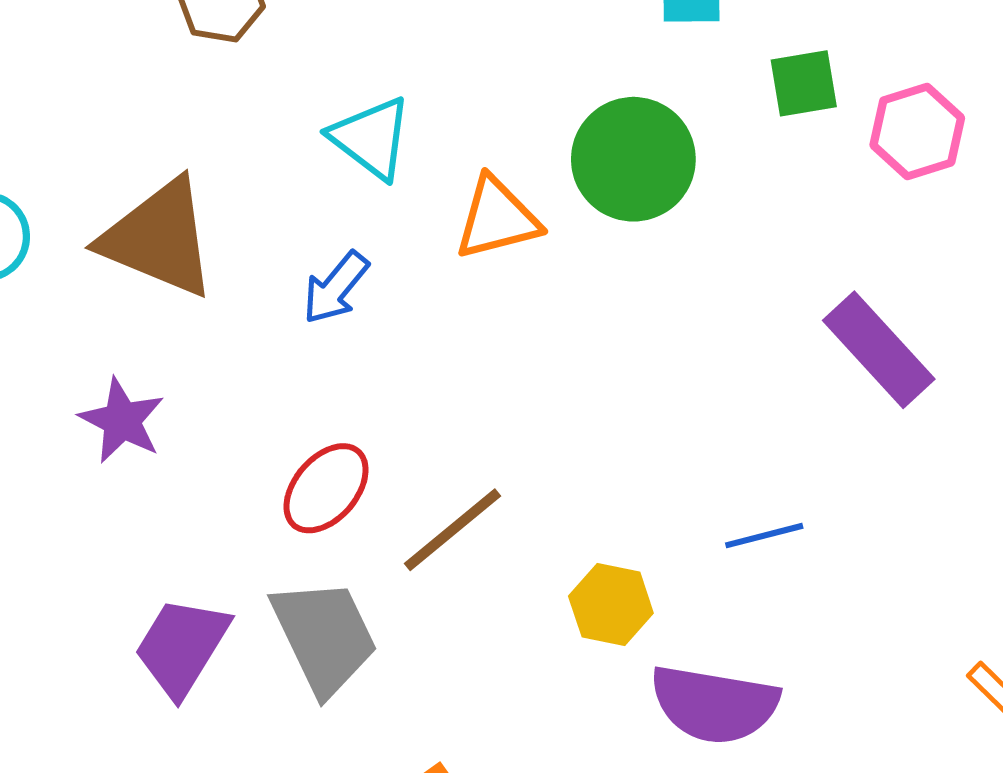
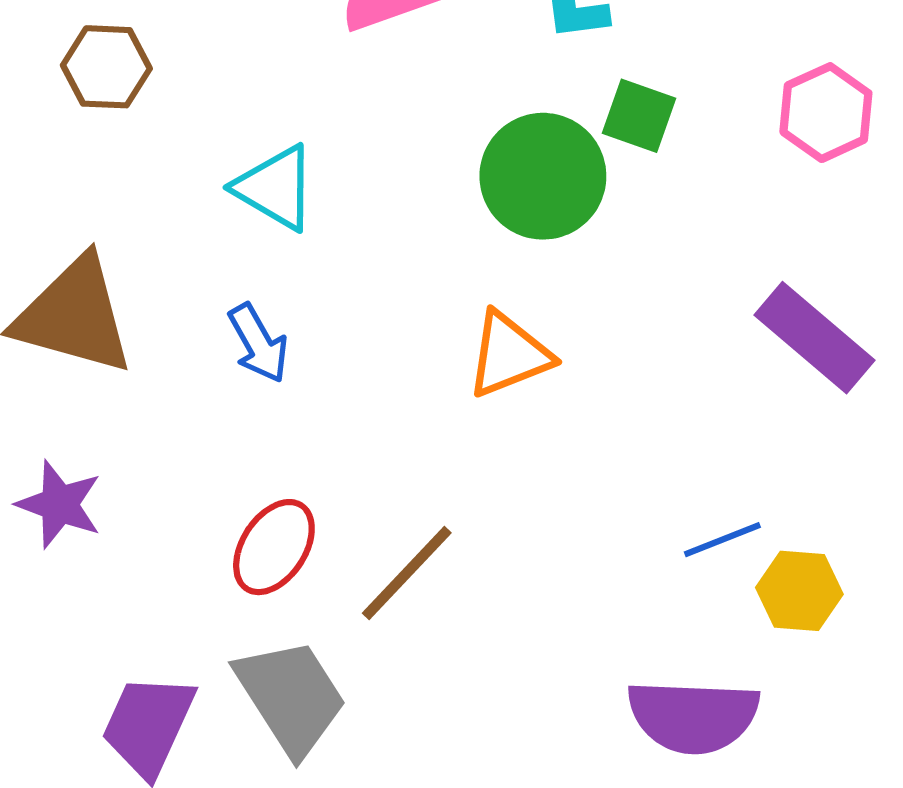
green square: (804, 83) -> (639, 116), moved, turned 36
orange triangle: (497, 218) -> (509, 355), moved
blue arrow: (336, 288) -> (258, 343), turned -62
yellow hexagon: (611, 605) -> (799, 591), moved

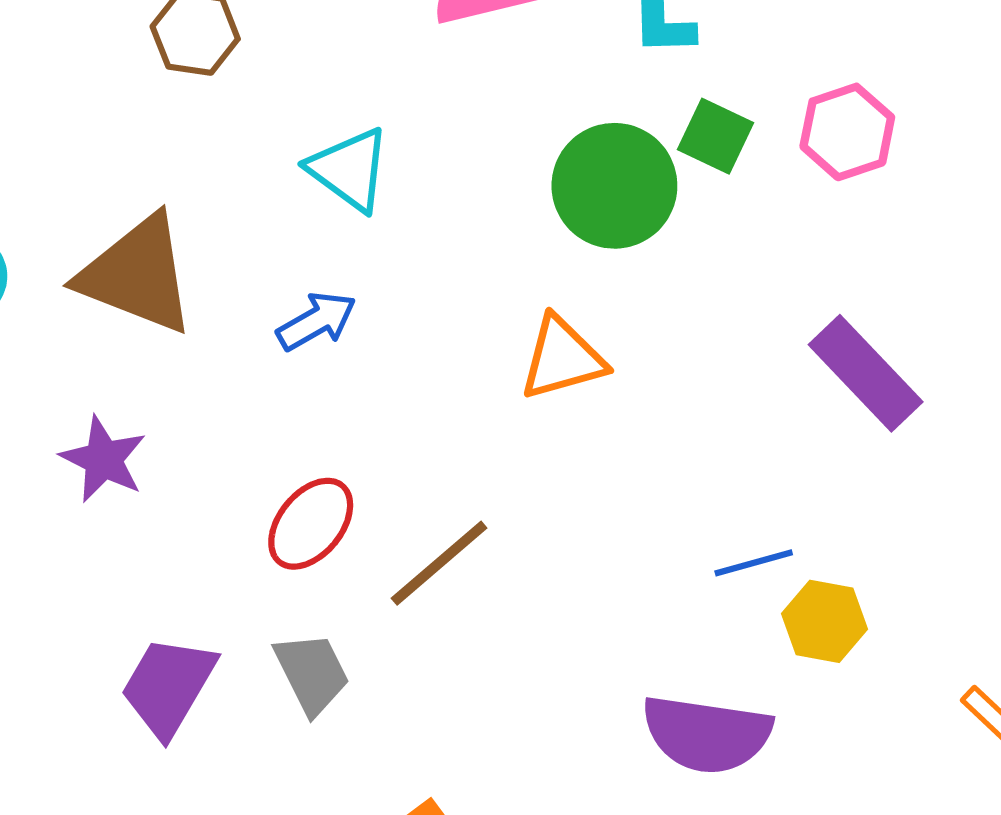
pink hexagon: (826, 113) -> (847, 132), moved
blue arrow: (258, 343) -> (317, 321), turned -96
gray trapezoid: (291, 697) -> (312, 673), size x0.7

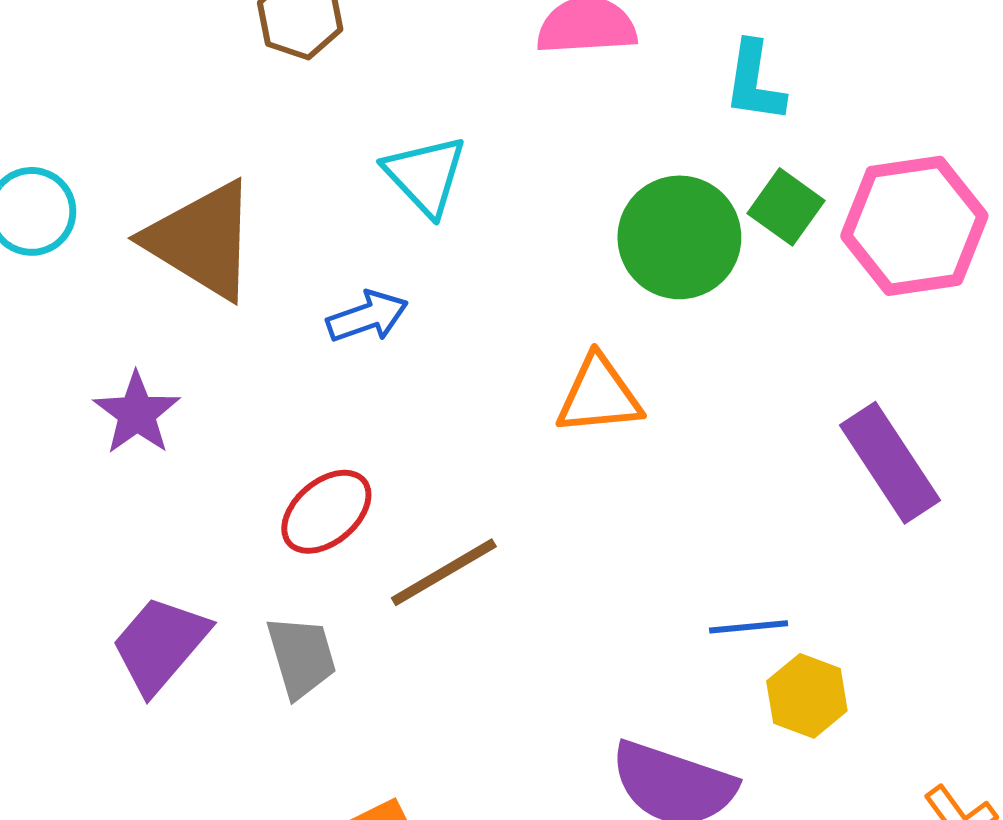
pink hexagon: (847, 132) -> (914, 226), size x1.5

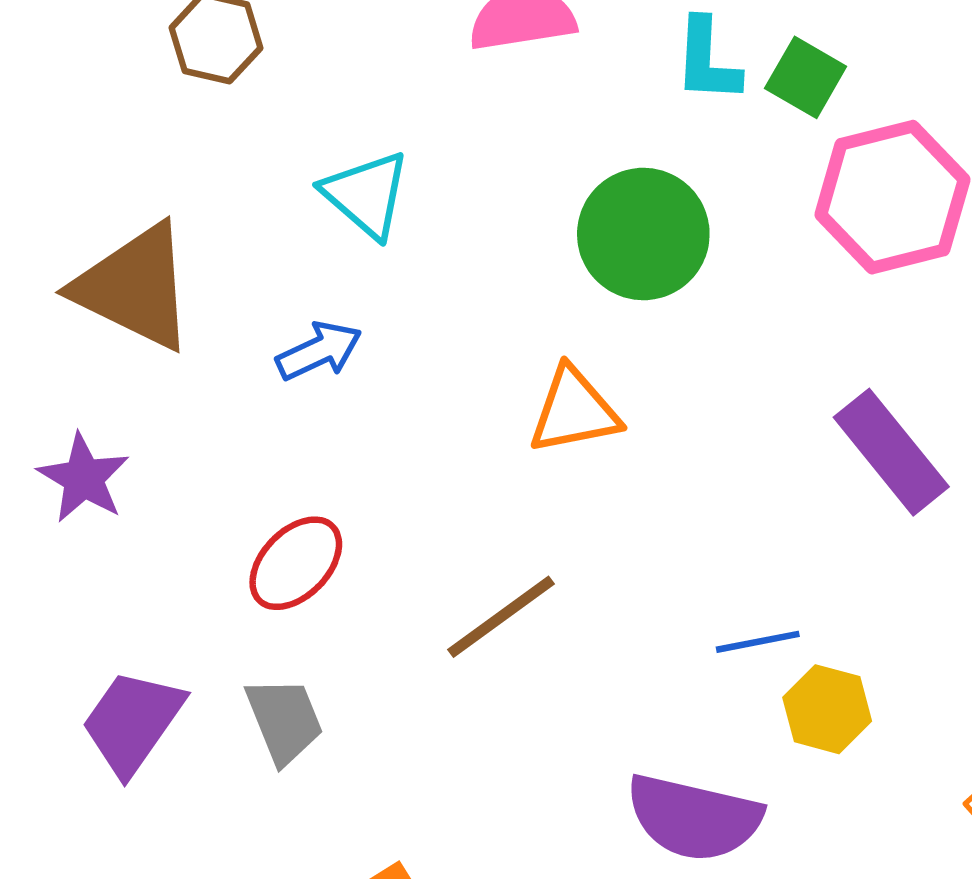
green square: (786, 207) -> (806, 77), moved
brown line: (444, 572) -> (501, 617), moved

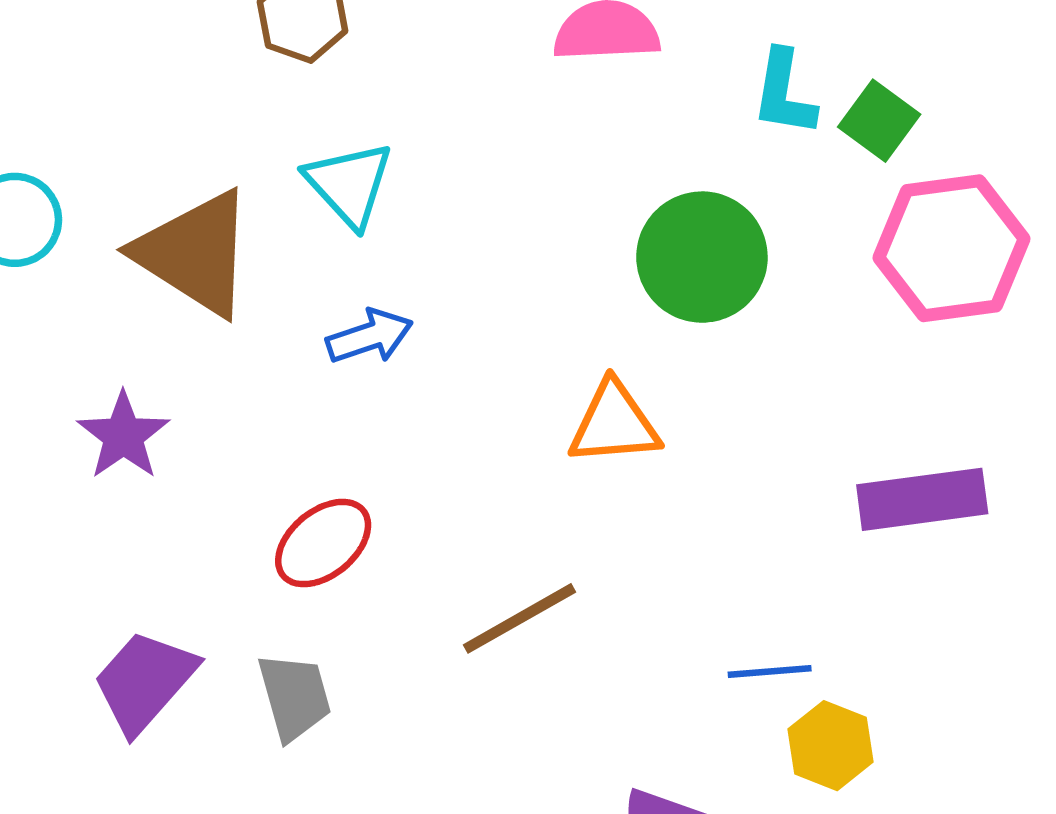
cyan triangle: (366, 194) -> (349, 184), moved
purple rectangle: (891, 452) -> (922, 499), turned -65

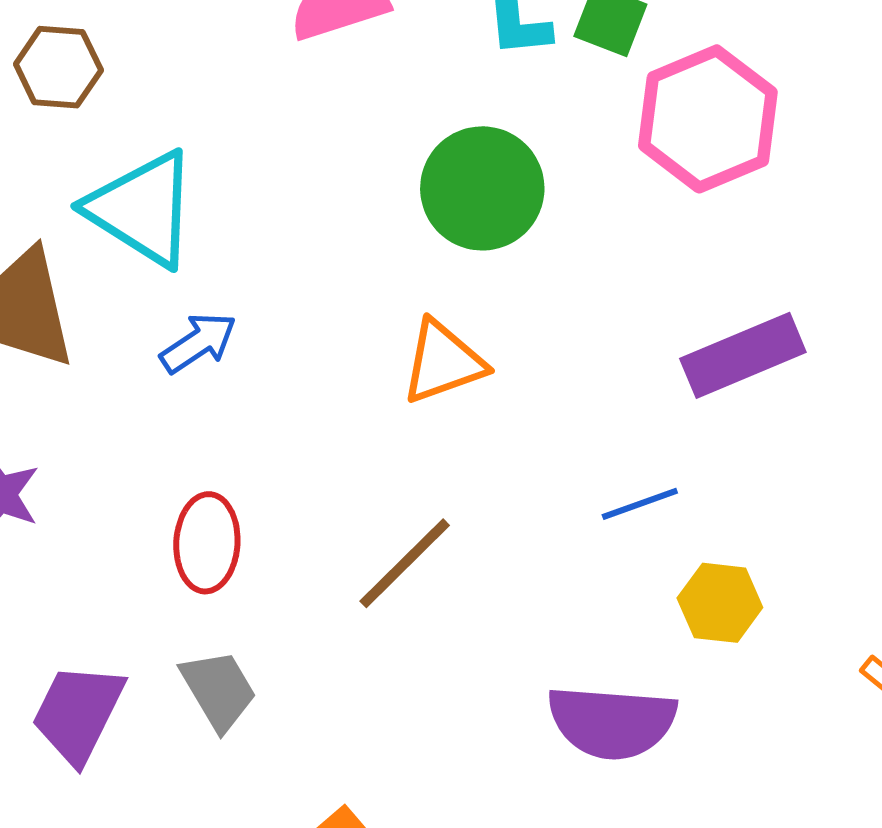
cyan triangle: (349, 184) -> (142, 209), size x1.4
red ellipse: (323, 543) -> (207, 543), turned -32
blue line: (770, 672) -> (640, 504), moved

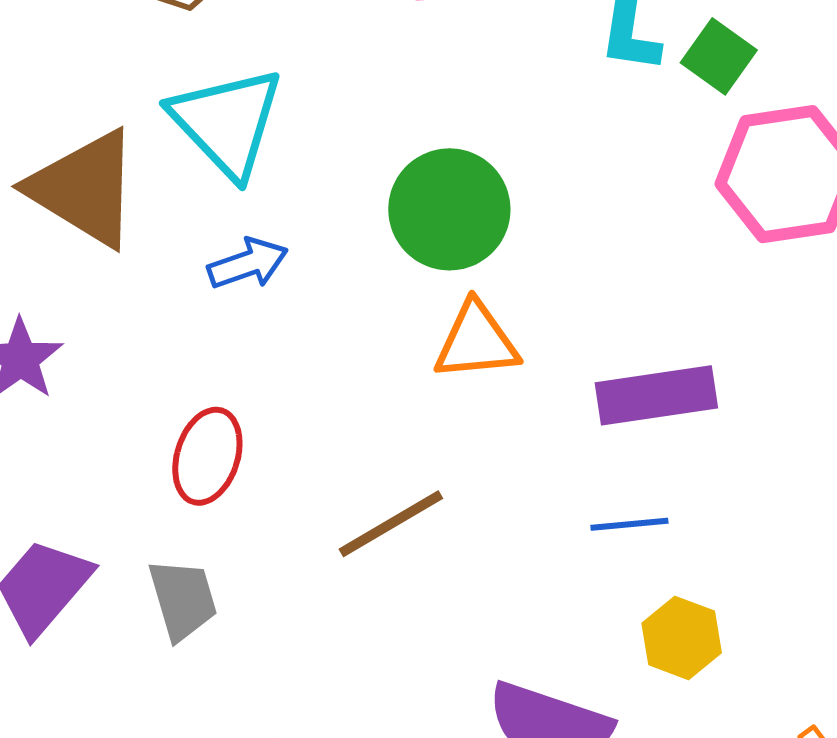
green circle: (482, 188) -> (449, 209), moved
purple rectangle: (743, 355) -> (656, 395), moved

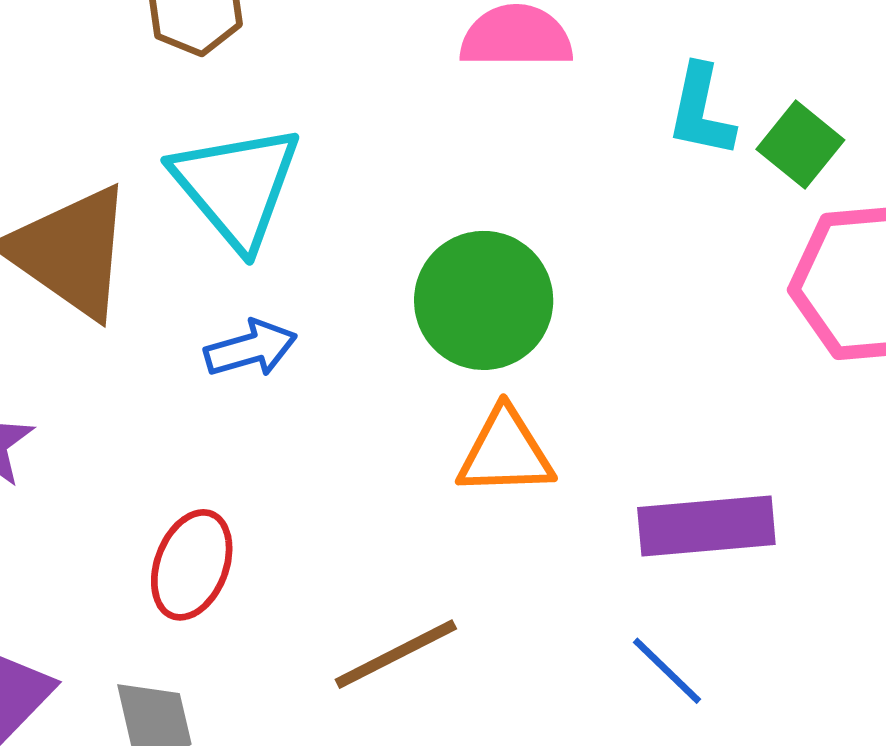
blue line: (629, 524) -> (667, 671), turned 46

